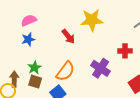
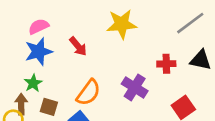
red arrow: (68, 36) -> (78, 46), moved
blue star: (28, 39) -> (39, 52), size x1.5
green star: (35, 68) -> (33, 83), moved

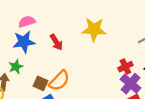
red cross: (166, 64) -> (125, 67), turned -32
purple cross: (135, 87) -> (131, 84), moved
brown square: (49, 107) -> (40, 83), moved

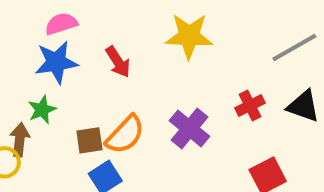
brown square: (40, 83) -> (89, 140), turned -32
purple cross: (131, 84) -> (190, 129), moved

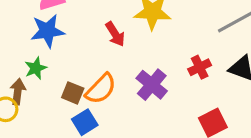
red arrow: (118, 62) -> (115, 34), moved
brown square: (89, 140) -> (73, 93), turned 30

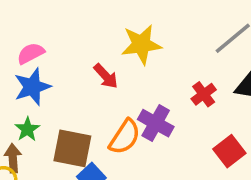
orange semicircle: (101, 89) -> (125, 137), moved
brown square: (73, 93) -> (72, 148), size x1.6

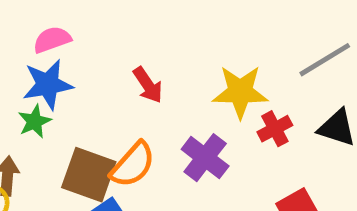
yellow star: (141, 44) -> (240, 92), moved
green star: (27, 129) -> (34, 121), moved
orange semicircle: (125, 137) -> (133, 165), moved

